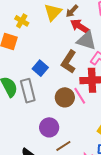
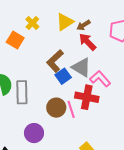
gray triangle: (86, 41) -> (81, 67), moved
brown L-shape: (69, 62) -> (55, 61), moved
blue square: (40, 68) -> (63, 76), moved

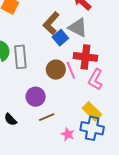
pink L-shape: (100, 79) -> (95, 79), moved, turned -105

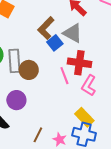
brown circle: (56, 70) -> (29, 70), moved
purple circle: (36, 97) -> (16, 100), moved
brown line: (47, 117) -> (38, 135), moved, turned -42

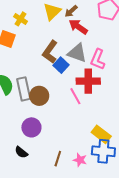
pink L-shape: (89, 85) -> (98, 59), moved

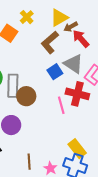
brown arrow: (71, 11) -> (71, 27), moved
brown L-shape: (50, 52) -> (50, 42), moved
brown line: (58, 159) -> (29, 162), turned -35

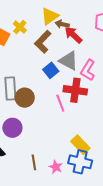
yellow cross: (27, 17) -> (20, 27), moved
brown arrow: (71, 27) -> (62, 24), turned 48

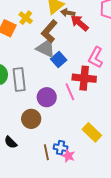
gray triangle: (69, 61) -> (46, 48), moved
brown circle: (25, 98) -> (31, 119), moved
purple circle: (12, 128) -> (47, 97), moved
blue cross: (80, 162) -> (60, 148), moved, size x0.6

